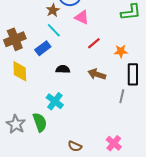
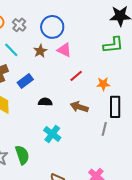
brown star: (53, 10) -> (40, 51), moved
cyan line: (54, 30) -> (11, 50), moved
cyan cross: (55, 101) -> (52, 134), moved

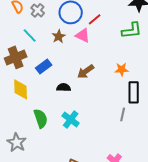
red line: (76, 76) -> (95, 19), moved
brown arrow: (79, 107) -> (86, 71), moved, turned -54
green semicircle: (22, 155) -> (41, 118), moved

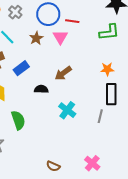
red line: (95, 19) -> (72, 21), turned 48
pink triangle: (83, 35) -> (60, 37), turned 35
orange star: (122, 69) -> (107, 69), moved
cyan cross: (71, 119) -> (67, 110), moved

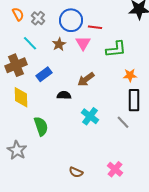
green L-shape: (109, 32) -> (116, 49), moved
gray line: (100, 116) -> (123, 122), turned -56

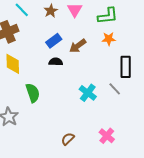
blue rectangle: (44, 74) -> (54, 41), moved
orange star: (130, 75) -> (109, 39), moved
cyan cross: (90, 116) -> (88, 93), moved
brown semicircle: (76, 172) -> (68, 139), turned 112

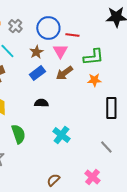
blue rectangle: (54, 41) -> (37, 73), moved
brown arrow: (78, 46) -> (64, 73), moved
gray line: (115, 89) -> (106, 147), moved
cyan cross: (88, 93) -> (61, 135), moved

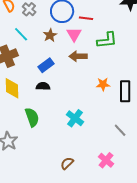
blue rectangle: (37, 73) -> (46, 65), moved
brown arrow: (64, 73) -> (78, 56), turned 36
orange star: (94, 80) -> (103, 84), moved
black semicircle: (41, 103) -> (43, 86), moved

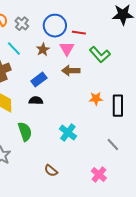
green L-shape: (107, 40) -> (100, 55), turned 55
brown semicircle: (67, 163) -> (51, 171), moved, turned -96

